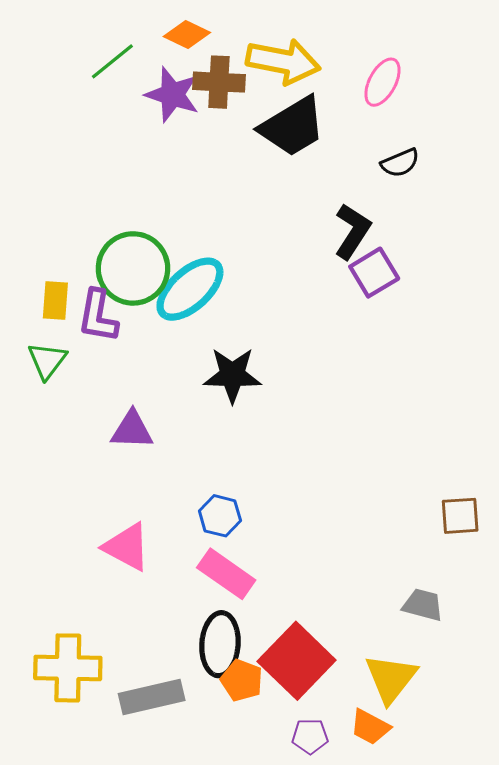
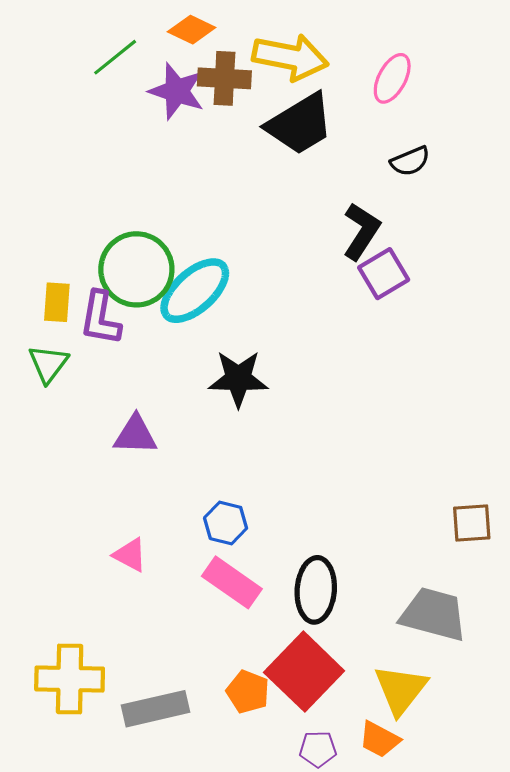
pink triangle: (127, 547) -> (130, 555), size x0.7
gray trapezoid: (423, 605) -> (434, 614), size x1.6
black ellipse: (220, 644) -> (316, 590), moved

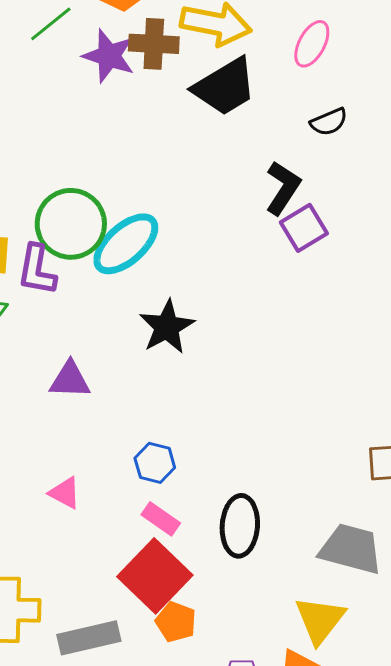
black star: (238, 379) -> (167, 327), turned -30
pink rectangle: (232, 582) -> (161, 519), size x0.7
red square: (304, 672) -> (155, 576), moved

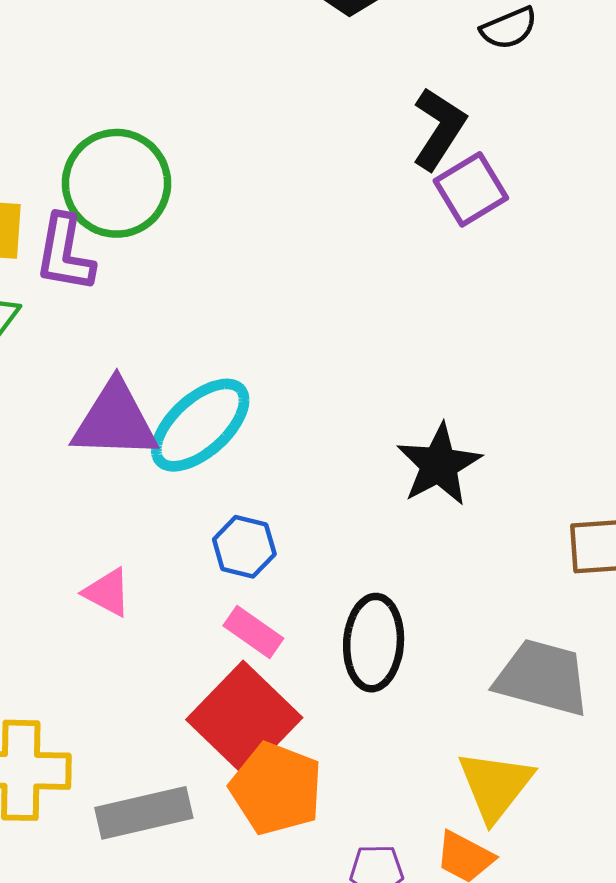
cyan ellipse: (126, 244) -> (200, 425), moved
black star: (167, 327) -> (439, 465), moved
purple triangle: (70, 380) -> (115, 421), size x1.4
orange pentagon: (176, 622) -> (276, 789), size x1.5

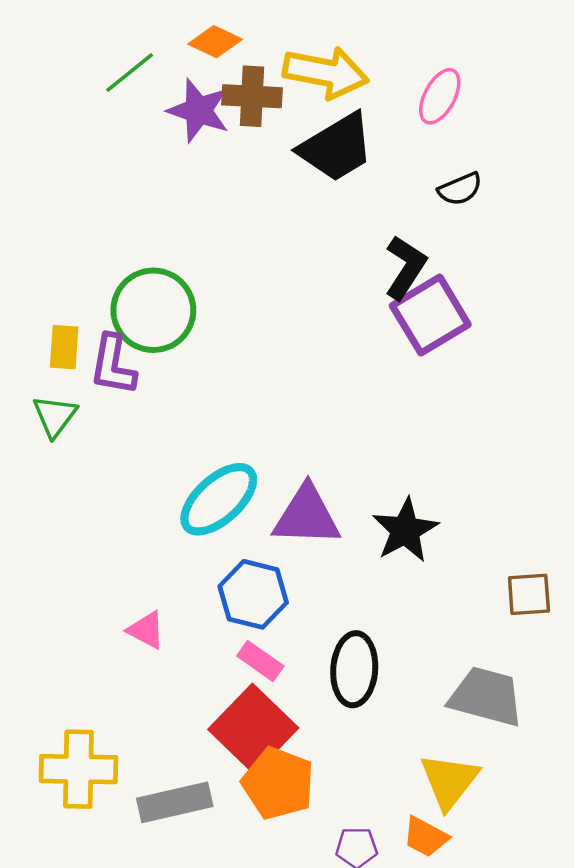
purple square: (471, 189) -> (430, 315), size x1.4
purple triangle: (115, 421) -> (307, 516), moved
blue hexagon: (244, 547) -> (253, 594), size x1.4

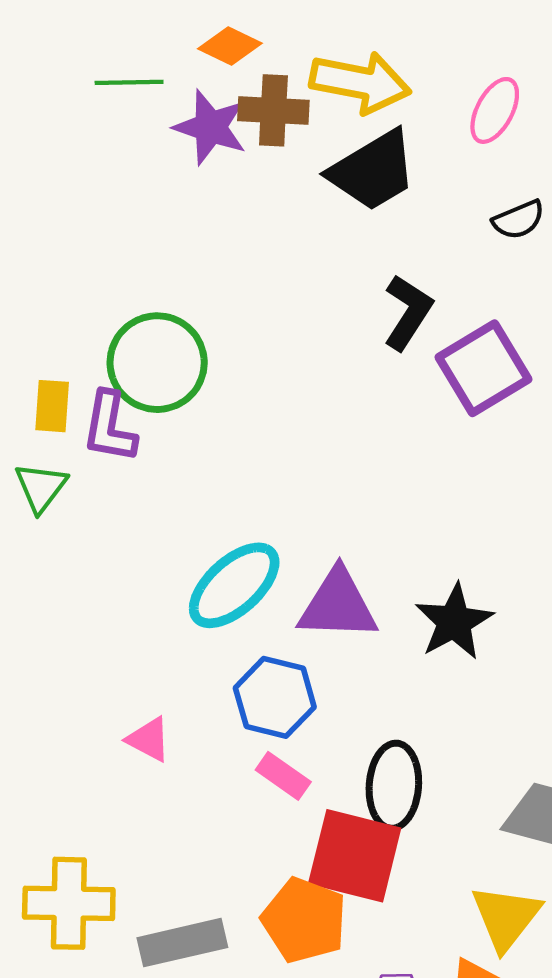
green line: (130, 73) -> (129, 82), turned 38
black L-shape: (405, 267) -> (408, 312), moved
red square: (253, 729) -> (355, 856), moved, turned -30

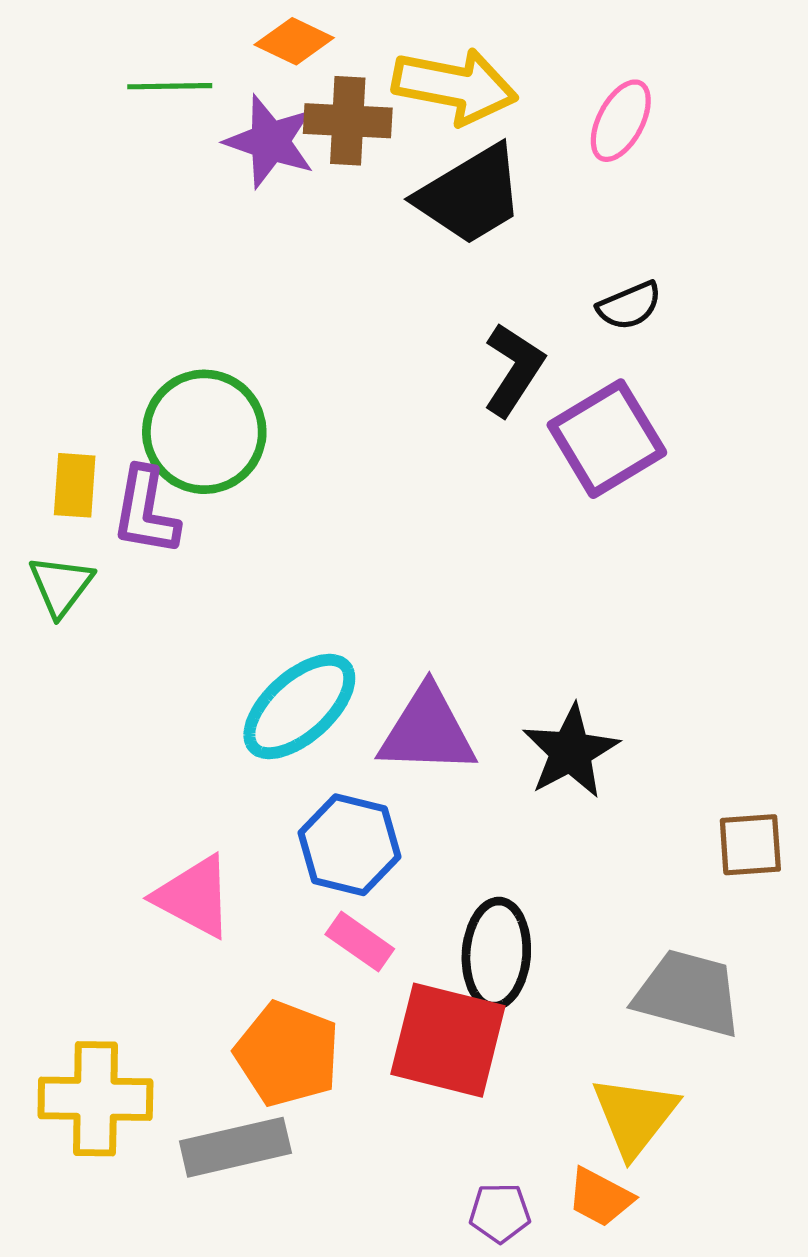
black semicircle: (519, 220) -> (629, 306), moved
pink triangle: (149, 739) -> (194, 897), size x1.5
orange pentagon: (304, 920) -> (287, 1054), moved

